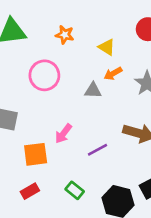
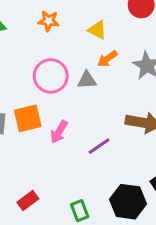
pink circle: (44, 75) -> (51, 76), moved
orange square: (36, 154) -> (28, 118), moved
green rectangle: (75, 190) -> (80, 211), moved, turned 36

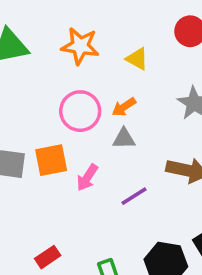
orange star: (49, 21) -> (80, 46), size x1.5
orange arrow: (107, 59) -> (124, 107), moved
gray triangle: (87, 80) -> (124, 139), moved

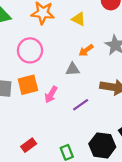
orange arrow: (124, 107) -> (86, 50), moved
pink circle: (80, 111) -> (30, 50), moved

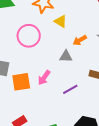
yellow triangle: (79, 19) -> (61, 21), moved
orange square: (28, 85) -> (21, 82), moved

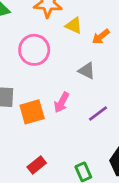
orange arrow: (80, 40) -> (101, 37), moved
gray triangle: (66, 56) -> (87, 71), turned 32

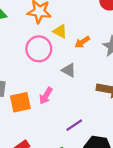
pink circle: (34, 50) -> (39, 49), moved
purple line: (98, 113) -> (74, 125), moved

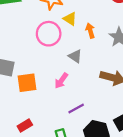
orange arrow: (82, 42) -> (90, 31), turned 104
pink arrow: (46, 96) -> (61, 81), moved

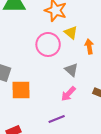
pink arrow: (61, 81) -> (68, 94), moved
purple line: (76, 109) -> (57, 119), moved

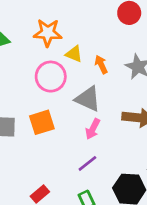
gray triangle: (71, 70) -> (88, 99), size x1.5
orange square: (21, 90) -> (42, 122), moved

